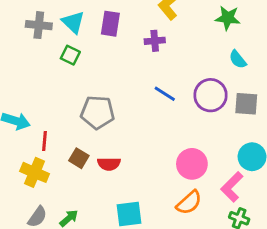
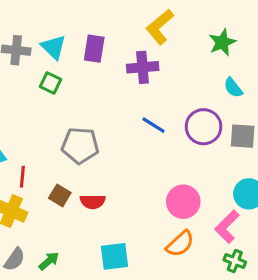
green star: (228, 18) -> (222, 42), turned -30
purple cross: (155, 41) -> (143, 67), size x1.4

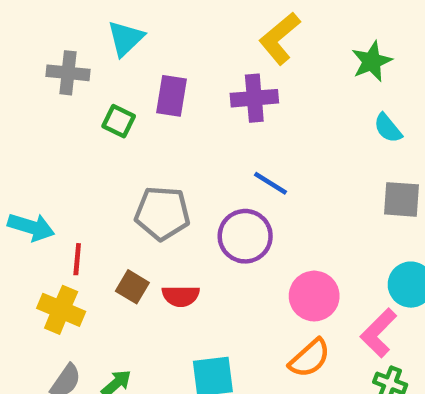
cyan triangle: (54, 47) -> (125, 38), moved, turned 32
purple rectangle: (94, 49) -> (172, 96), moved
purple circle: (204, 127) -> (245, 236), moved

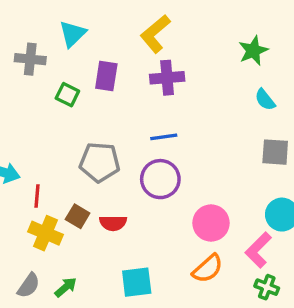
yellow L-shape: (280, 38) -> (155, 34), moved
blue line: (270, 183) -> (164, 137), moved, turned -40
yellow cross: (61, 310) -> (45, 233), moved

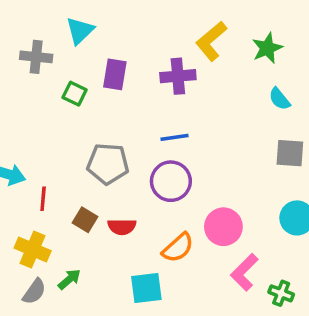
yellow L-shape: (155, 34) -> (211, 41), moved
yellow cross: (45, 233) -> (33, 249), moved
pink L-shape: (258, 250) -> (244, 272), moved
orange semicircle: (208, 269) -> (178, 248), moved
green arrow: (66, 287) -> (69, 279), moved

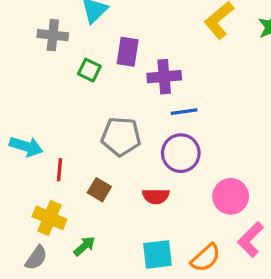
purple cross: (178, 76) -> (164, 77), moved
red semicircle: (122, 227) -> (156, 196), moved
orange semicircle: (178, 248) -> (206, 258), moved
gray semicircle: (34, 292) -> (36, 258), moved

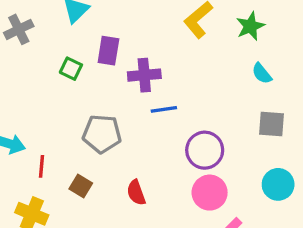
gray cross: (53, 35) -> (19, 29), moved, turned -32
purple circle: (181, 153) -> (205, 150), moved
red semicircle: (156, 196) -> (136, 193), turned 70

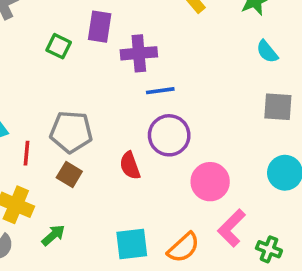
gray pentagon: (102, 134) -> (71, 132), moved
purple circle: (205, 150) -> (169, 135), moved
red semicircle: (136, 193) -> (130, 166), moved

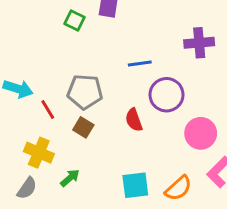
purple cross: (139, 53) -> (199, 43), moved
blue line: (160, 91) -> (140, 64), moved
red line: (27, 153) -> (48, 110), turned -36

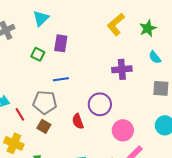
blue line: (140, 64) -> (61, 79), moved

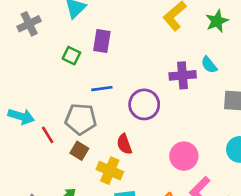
cyan semicircle: (155, 57) -> (209, 65), moved
purple circle: (100, 104) -> (144, 104), moved
yellow cross: (14, 143) -> (110, 171), moved

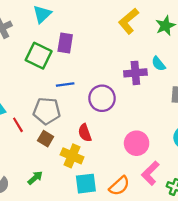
green square: (71, 56) -> (39, 56), size x1.6

